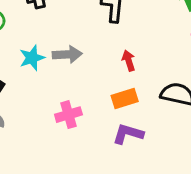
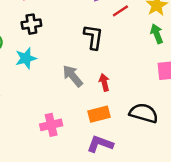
gray arrow: (67, 54) -> (73, 76), moved, turned -130
cyan star: (32, 58) -> (26, 58), moved

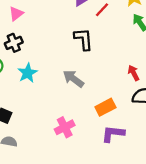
black cross: (31, 24) -> (14, 43), moved
red arrow: (104, 82) -> (134, 73), moved

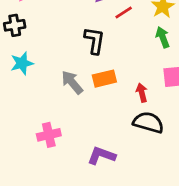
orange rectangle: (105, 107) -> (104, 79), moved

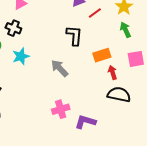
black cross: (15, 25) -> (13, 28), turned 35
orange rectangle: (104, 79) -> (102, 55), moved
pink cross: (49, 135) -> (61, 109), moved

